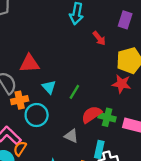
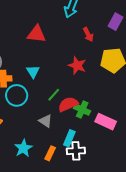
red triangle: (30, 63) -> (36, 34), moved
red star: (122, 84) -> (77, 65), moved
green line: (74, 92) -> (54, 95), moved

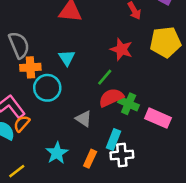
green line: (54, 95) -> (105, 77), moved

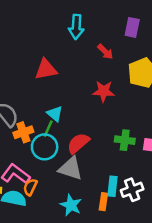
green line: (105, 77) -> (48, 129), moved
red semicircle: (111, 98) -> (78, 143), moved
gray triangle: (84, 119) -> (71, 168), moved, size x1.5
cyan rectangle: (113, 140) -> (113, 186), moved

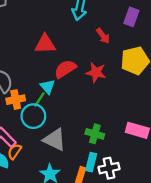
green cross: (125, 140) -> (95, 134), moved
red semicircle: (78, 143) -> (65, 69), moved

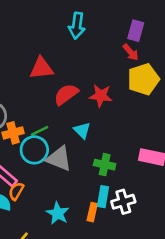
red arrow: (103, 36) -> (131, 52), moved
cyan triangle: (48, 87) -> (82, 130), moved
green line: (39, 100) -> (40, 131), turned 35
gray triangle: (55, 140) -> (59, 159), moved

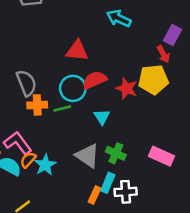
cyan arrow: (77, 26) -> (119, 18), turned 95
yellow pentagon: (143, 79) -> (153, 80), moved
cyan circle: (34, 150) -> (73, 88), moved
gray triangle: (59, 159) -> (87, 156), moved
cyan star: (58, 213) -> (45, 165), moved

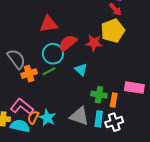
gray triangle: (87, 156) -> (79, 116), moved
orange rectangle: (95, 195) -> (114, 100), moved

